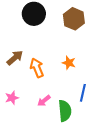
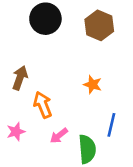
brown arrow: (15, 58) -> (20, 78), turned -30
orange arrow: (37, 68) -> (43, 105), moved

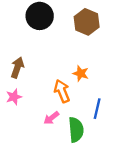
orange arrow: (43, 105) -> (62, 91), moved
pink star: (16, 132) -> (14, 97), moved

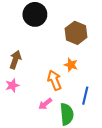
brown hexagon: (87, 22) -> (76, 33), moved

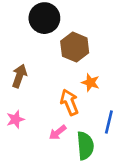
brown hexagon: (76, 33) -> (75, 47), moved
pink star: (12, 85) -> (15, 119), moved

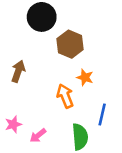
pink star: (15, 119) -> (13, 124), moved
pink arrow: (58, 133) -> (38, 136), moved

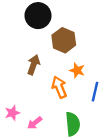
brown arrow: (18, 71) -> (34, 65), moved
blue line: (102, 115) -> (95, 92), moved

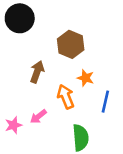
black circle: (38, 16) -> (20, 18), moved
pink arrow: (35, 123) -> (38, 116), moved

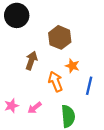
pink arrow: (38, 116) -> (35, 108), moved

